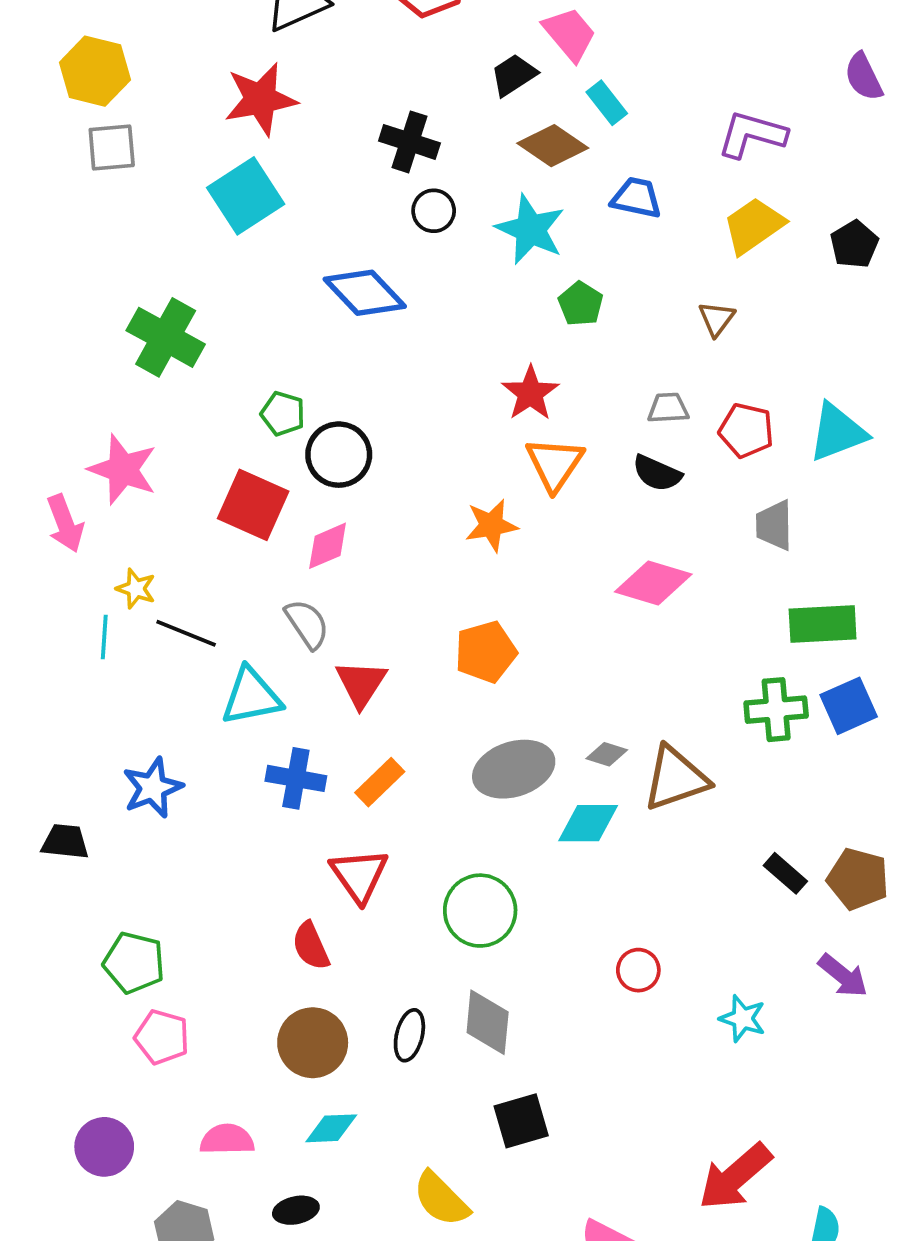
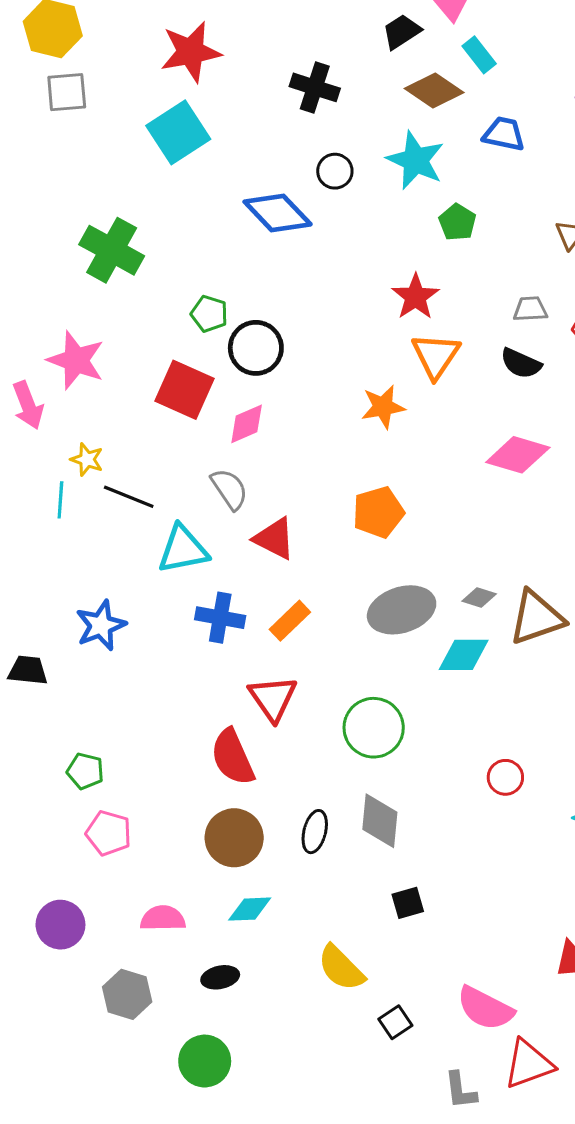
black circle: (434, 211) -> (335, 171), moved
red triangle: (361, 683) -> (274, 539), turned -36
red semicircle: (311, 946) -> (233, 757), size x1.4
green pentagon: (134, 963) -> (85, 771), size x0.7
black square: (521, 1121) -> (408, 903), size x0.7

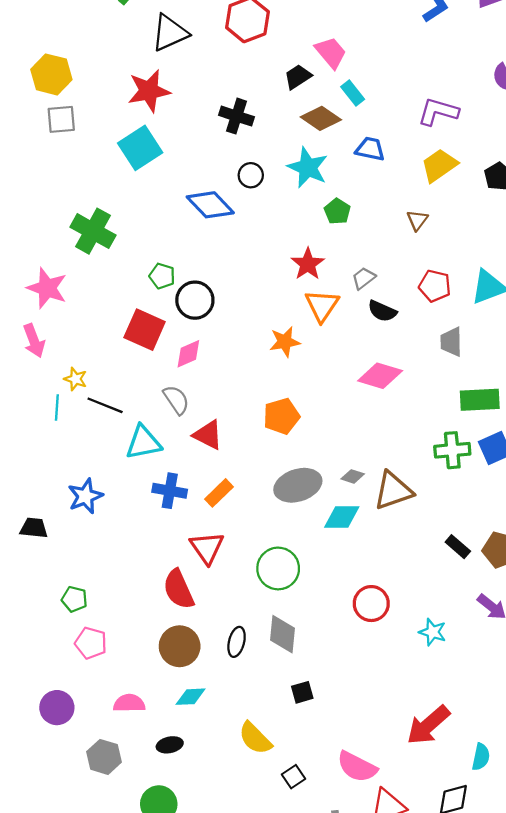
gray trapezoid: (530, 309) -> (364, 278), moved, turned -35
pink star: (76, 360) -> (47, 288), moved
red circle: (505, 777) -> (371, 604), size x1.4

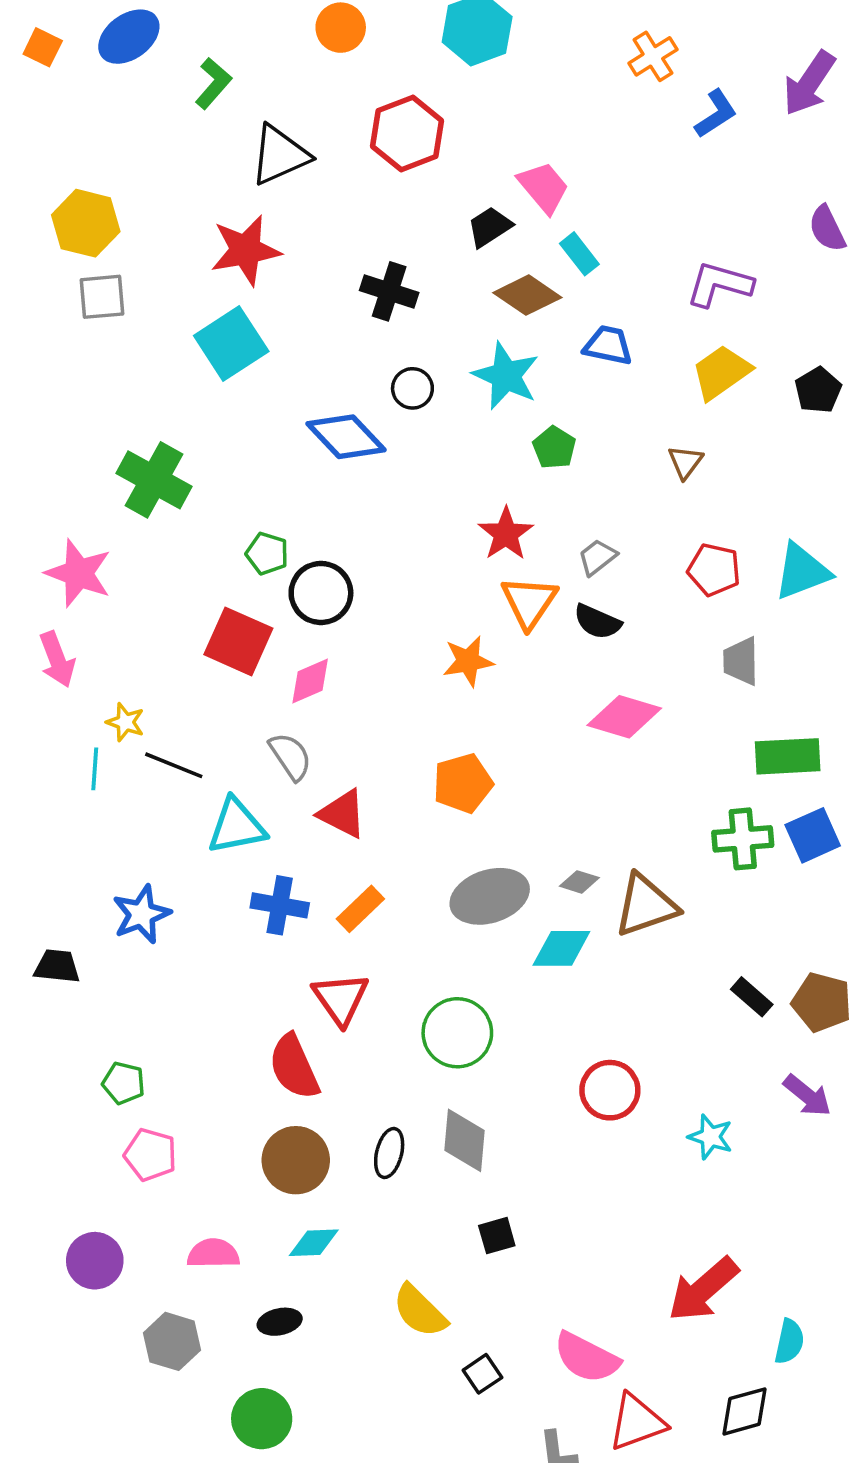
black semicircle: (382, 311) -> (597, 622), moved

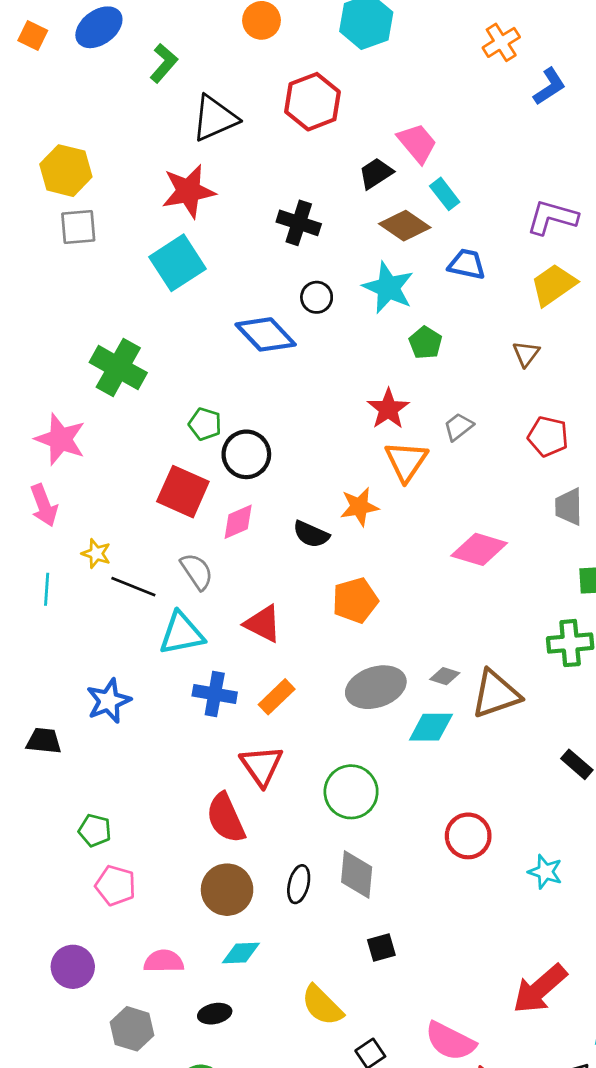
black semicircle: (597, 622) -> (311, 534), moved
gray semicircle: (290, 756) -> (197, 571), moved
cyan line: (95, 769) -> (47, 589), moved

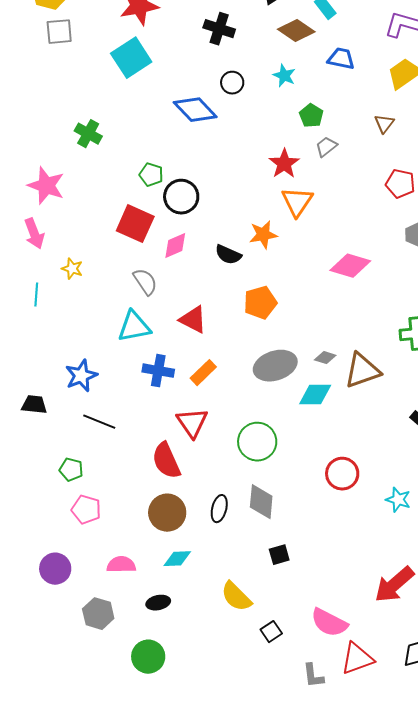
cyan star: (388, 288) -> (284, 76), size x0.6
green cross: (118, 368) -> (88, 134), size x0.7
gray trapezoid: (458, 427) -> (326, 147), moved
black line: (133, 587) -> (99, 422), moved

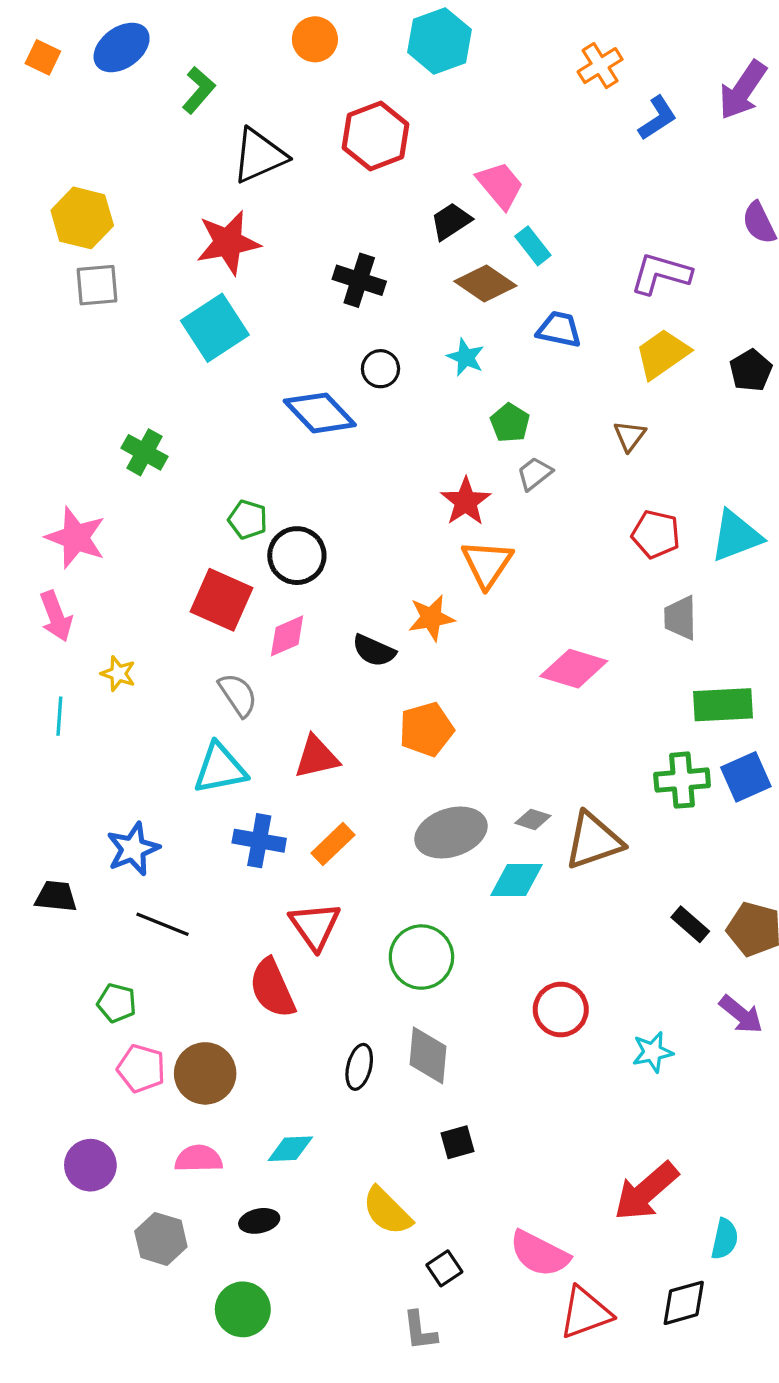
red triangle: (193, 320) -> (317, 757), turned -40
cyan star: (398, 500) -> (653, 1052), turned -30
brown circle: (167, 513) -> (205, 1073), moved
gray L-shape: (313, 676) -> (420, 1331), moved

